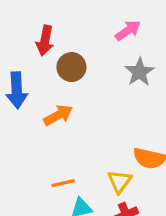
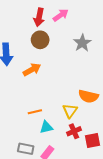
pink arrow: (128, 31) -> (61, 15), moved
red arrow: (45, 41) -> (39, 17), moved

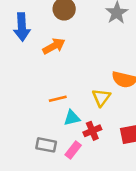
red cross: (74, 131) -> (92, 131), moved

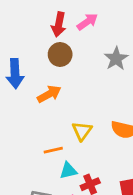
yellow triangle: (101, 97) -> (82, 131), moved

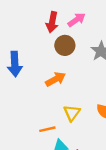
brown circle: (60, 54) -> (65, 45), moved
orange arrow: (49, 94) -> (56, 79), moved

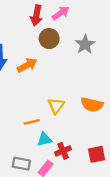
orange arrow: (56, 79) -> (27, 65), moved

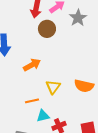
gray star: (85, 44) -> (78, 18), moved
orange arrow: (27, 65) -> (32, 65), moved

